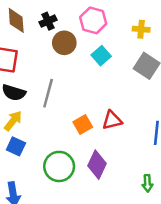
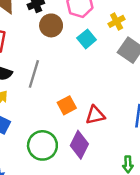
yellow cross: (141, 29) -> (117, 21), moved, turned -35
red triangle: (112, 120) -> (95, 115), moved

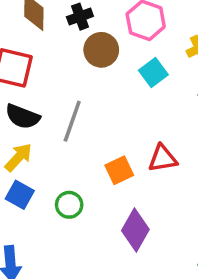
red triangle: (95, 115) -> (163, 159), moved
green circle: (42, 145) -> (69, 205), moved, size x0.6

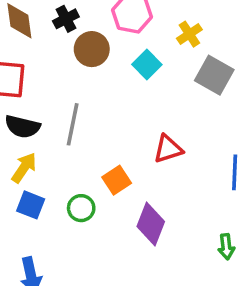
orange square: (119, 170) -> (117, 180), moved

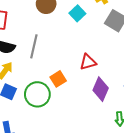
green circle: (81, 208) -> (37, 94), size x1.6
purple diamond: (151, 224) -> (101, 89), moved

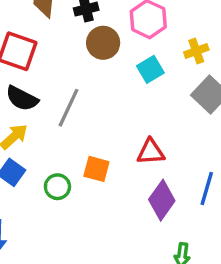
orange square: (58, 79) -> (96, 169), turned 35
green circle: (37, 94) -> (57, 187), size x0.6

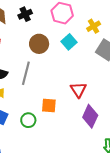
brown circle: (103, 43) -> (39, 44), moved
red triangle: (151, 152) -> (78, 90), turned -48

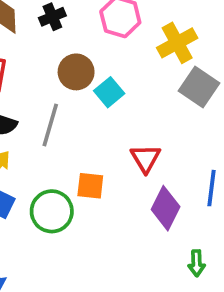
yellow cross: (94, 26) -> (177, 43), size x1.5
cyan square: (69, 42) -> (109, 92), moved
green circle: (28, 120) -> (52, 211), size x1.5

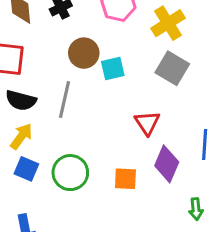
gray square: (199, 87) -> (172, 68), moved
cyan square: (109, 92) -> (113, 69), turned 30
orange square: (90, 186) -> (125, 179), moved

